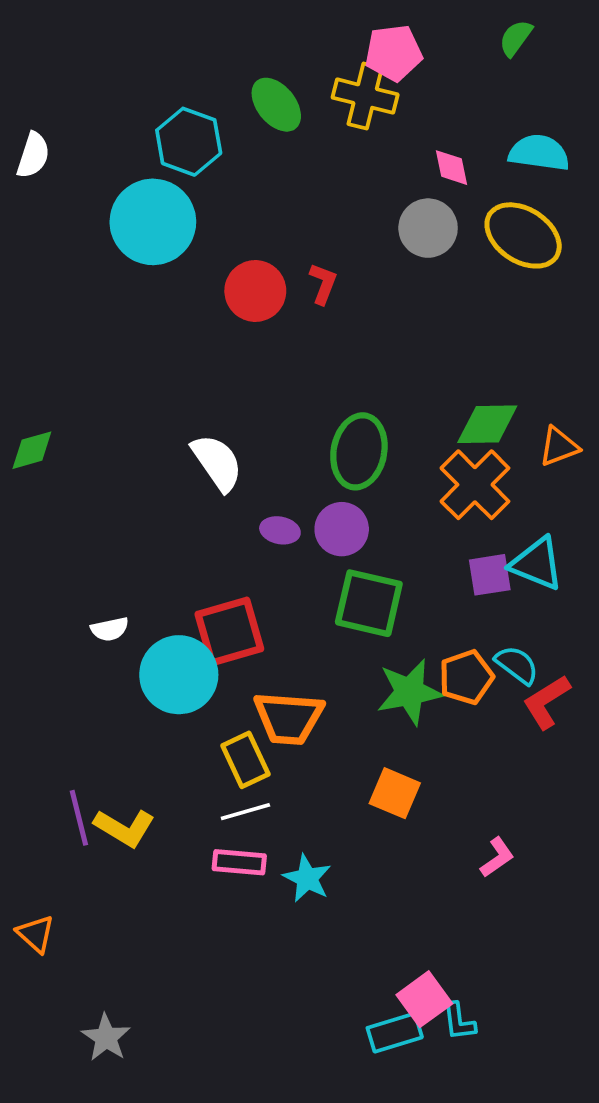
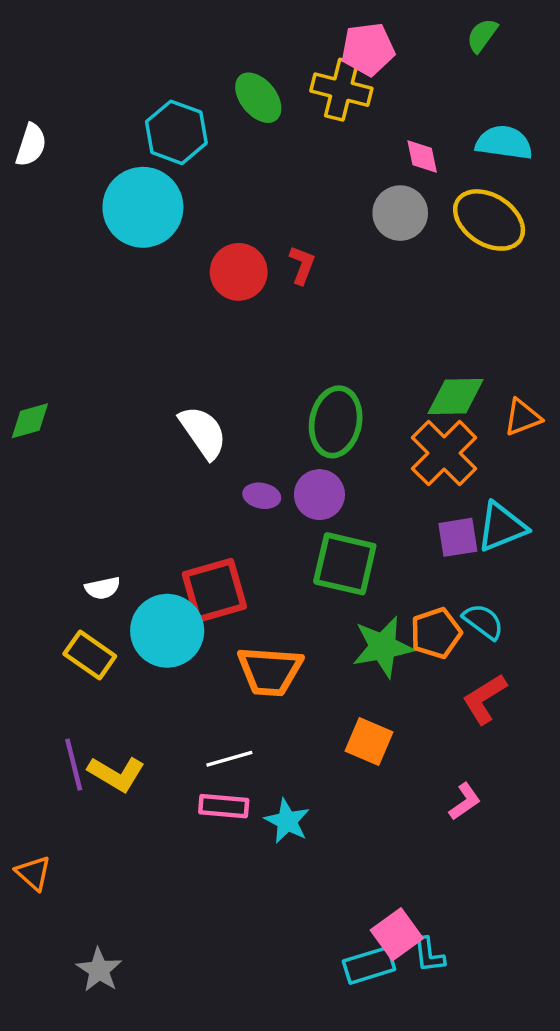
cyan triangle: (537, 564) -> (502, 527), turned -44
red L-shape: (547, 702) -> (484, 699), moved
yellow rectangle: (245, 760) -> (90, 655), moved, turned -30

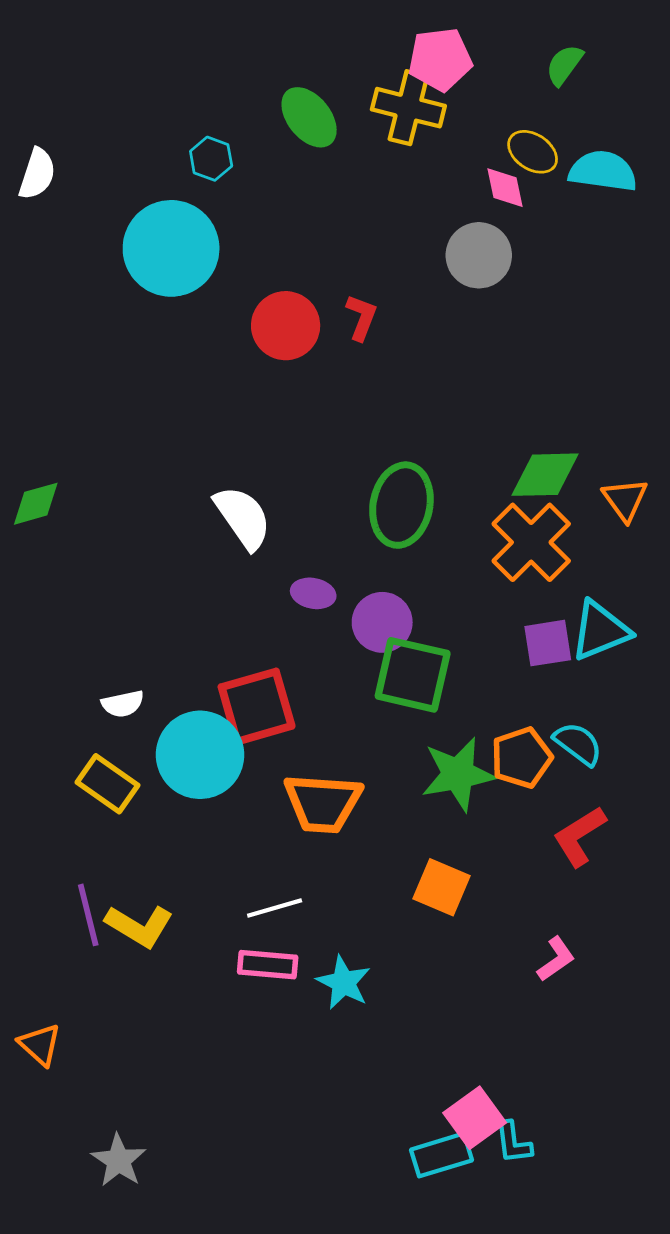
green semicircle: (482, 35) -> (564, 65), moved
cyan hexagon: (176, 132) -> (211, 159), size x0.6
yellow ellipse: (489, 220) -> (533, 152), moved, size x0.6
orange triangle: (523, 417) -> (625, 500), turned -45
purple circle: (319, 495) -> (382, 622), moved

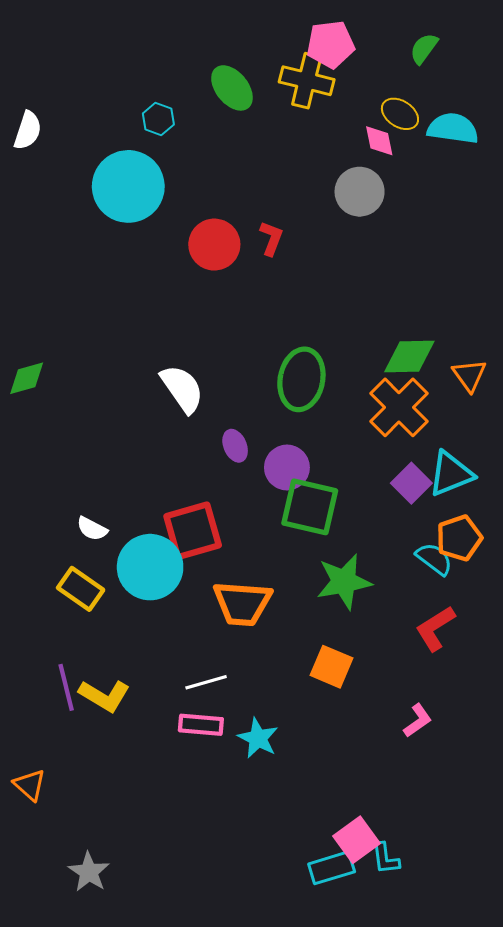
purple ellipse: (313, 593) -> (235, 446), turned 56
purple square: (548, 643) -> (411, 483), turned -36
white semicircle: (123, 704) -> (92, 529), turned 40
orange pentagon: (522, 758) -> (459, 538), moved

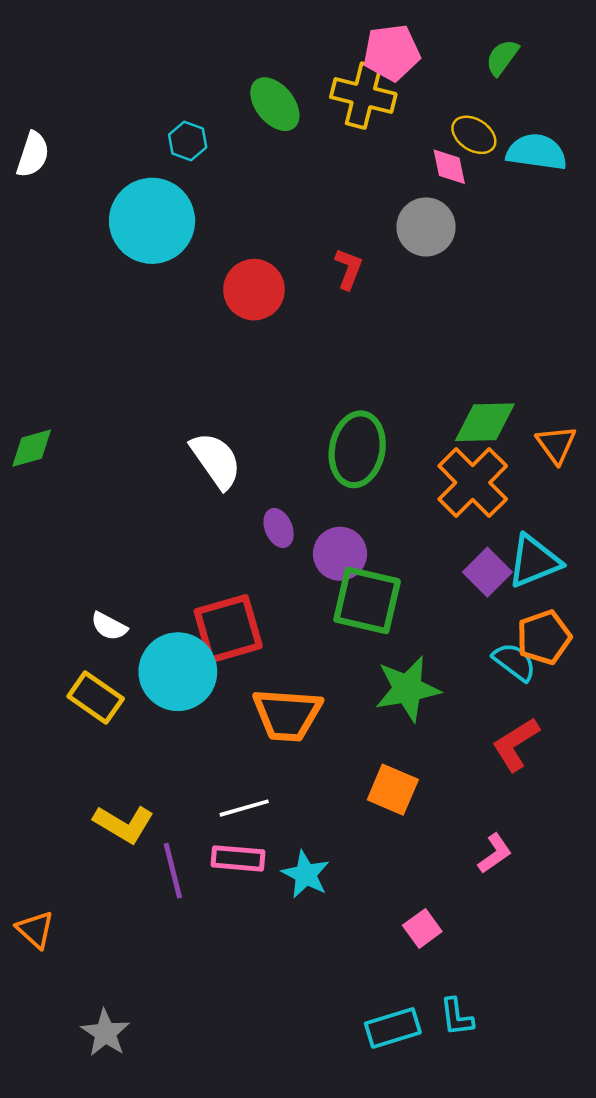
red L-shape: (271, 238) -> (349, 269), moved
purple line: (66, 687) -> (173, 871), moved
pink square: (356, 840) -> (422, 928), moved, size x0.7

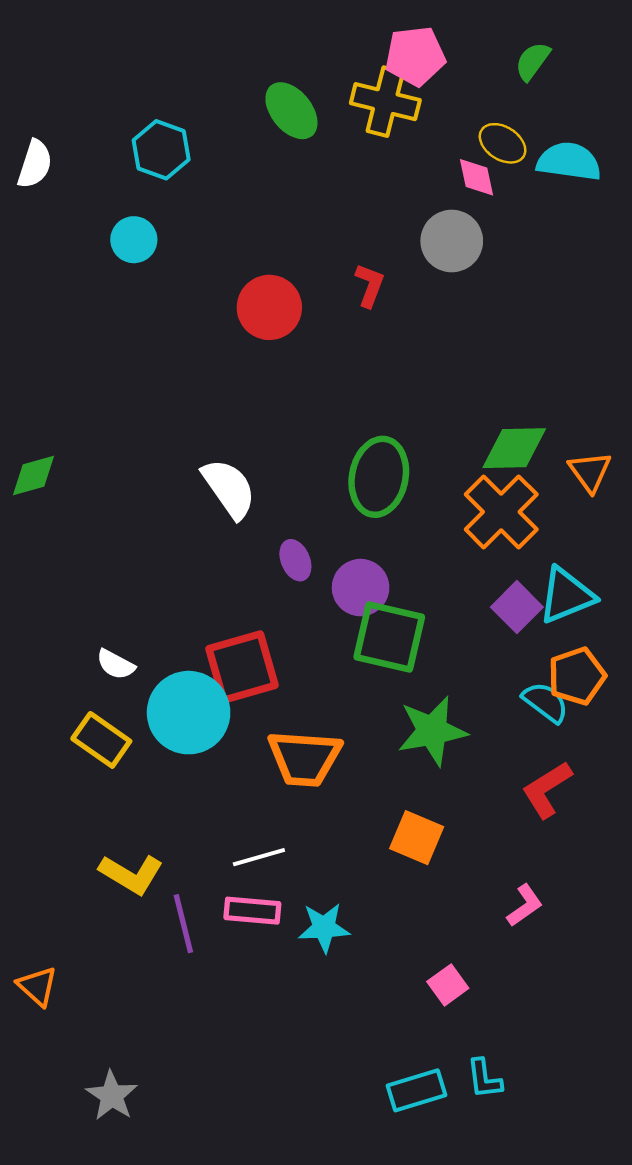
cyan hexagon: (188, 141) -> (161, 150), moved, size x1.4
cyan circle: (152, 221) -> (134, 240), moved, size x0.5
cyan star: (306, 874) -> (324, 928), turned -30

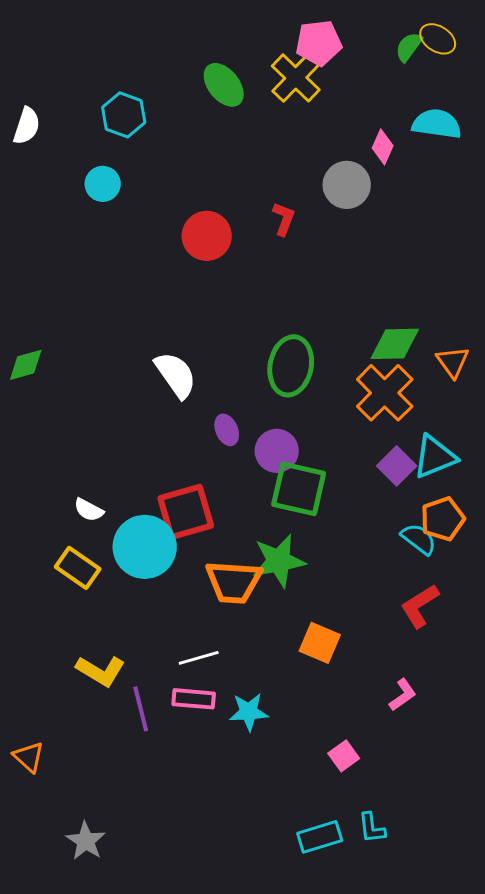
yellow cross: (385, 102) -> (296, 78), turned 30
yellow ellipse: (503, 143) -> (438, 39), moved
pink diamond: (476, 177) -> (383, 147), moved, turned 36
green star: (432, 731) -> (279, 561), moved

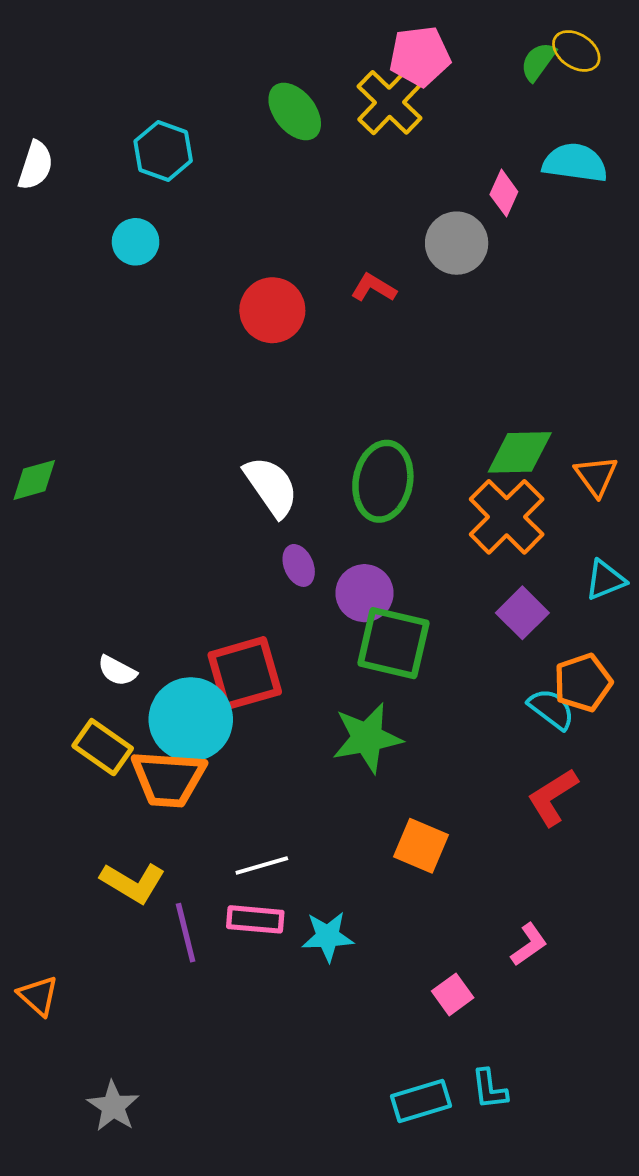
red L-shape: (284, 219) -> (374, 288), turned -80
white semicircle: (176, 375) -> (271, 487), moved
cyan triangle: (435, 457) -> (605, 580), moved, size x0.7
orange trapezoid: (234, 582) -> (168, 779), moved
pink L-shape: (403, 695) -> (529, 944), moved

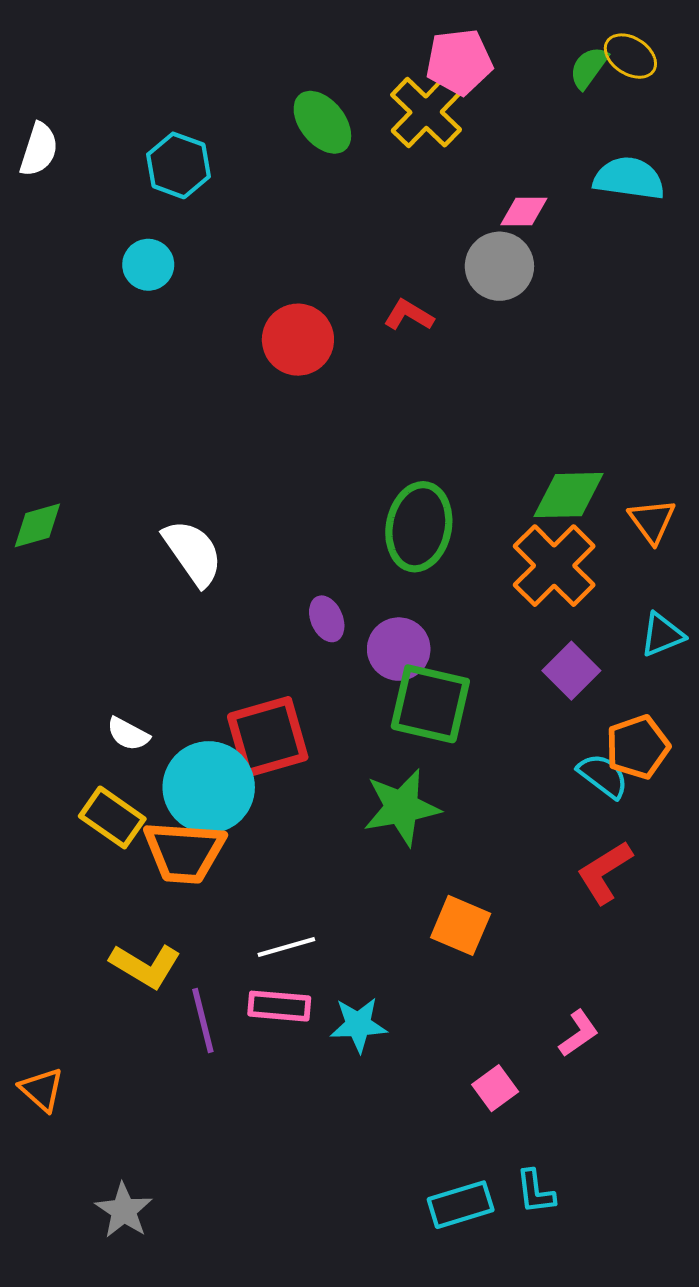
white semicircle: (36, 165) -> (39, 150), moved
pink diamond: (504, 193) -> (524, 211), moved, turned 66
white semicircle: (271, 487) -> (193, 553), moved

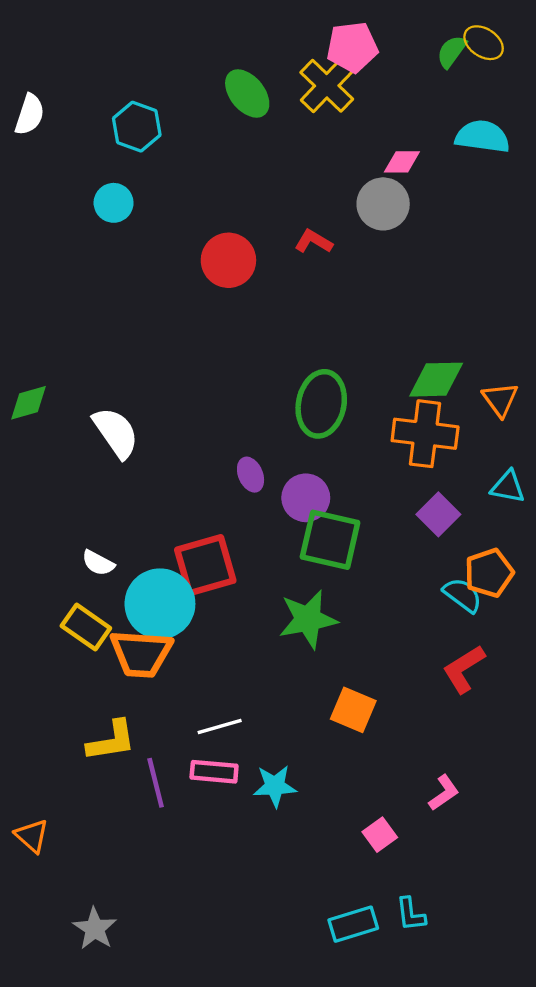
white semicircle: (193, 553) -> (116, 433), moved
orange cross: (554, 566) -> (425, 434), turned -38
cyan triangle: (662, 635) -> (508, 487), turned 33
yellow L-shape: (145, 966) -> (111, 741), turned -40

